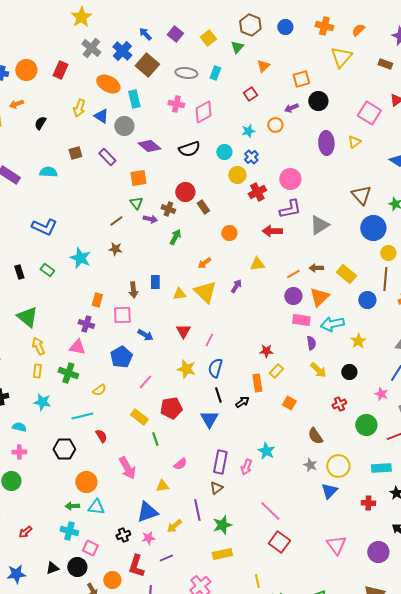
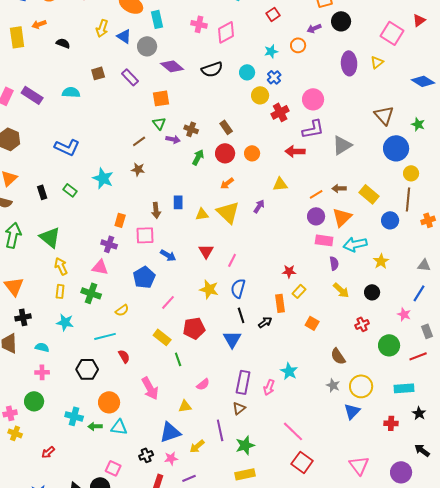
black semicircle: (40, 123) -> (63, 43), turned 80
red circle: (185, 192) -> (225, 153), moved
cyan cross: (69, 531) -> (74, 416), moved

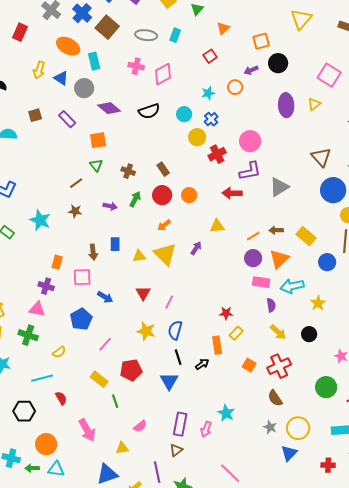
purple arrow: (173, 139) -> (110, 206), moved
red cross: (362, 324) -> (279, 366), moved, size x1.6

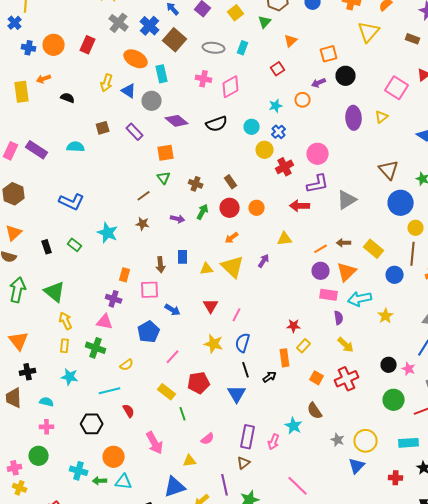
black circle: (309, 334) -> (389, 365), moved
brown semicircle: (275, 398) -> (315, 411), moved

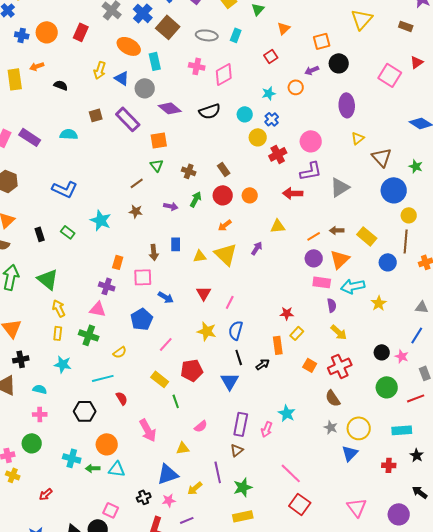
yellow triangle: (382, 117) -> (358, 138), moved
purple rectangle: (135, 132) -> (128, 119), size x1.4
brown semicircle: (315, 411) -> (333, 398), moved

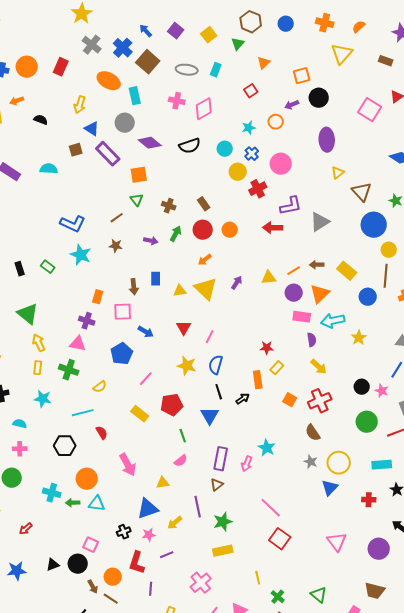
blue triangle: (122, 78) -> (92, 129), moved
pink circle: (311, 141) -> (281, 164), moved
blue L-shape: (65, 189) -> (73, 224), moved
yellow triangle: (278, 226) -> (269, 278), moved
green line: (176, 401) -> (183, 436), moved

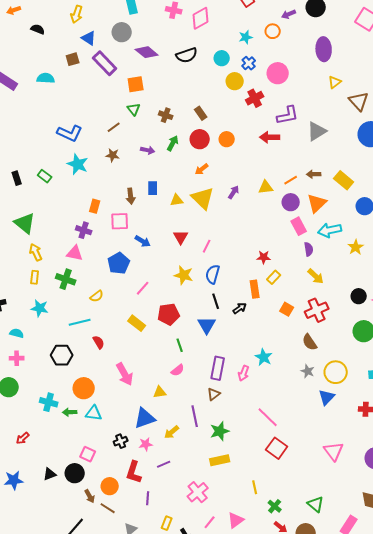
pink rectangle: (302, 317) -> (299, 226), turned 54

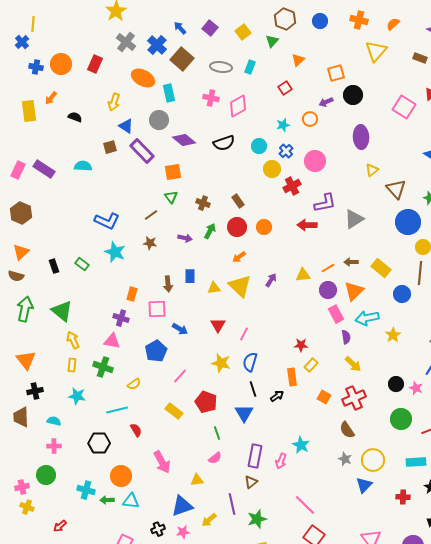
orange arrow: (14, 10) -> (51, 98), turned -32
red pentagon: (169, 314) -> (206, 402), turned 30

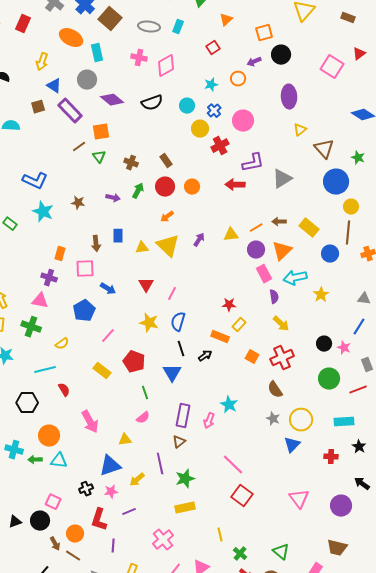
brown line: (151, 215) -> (79, 147), moved
orange rectangle: (292, 377) -> (220, 337), turned -60

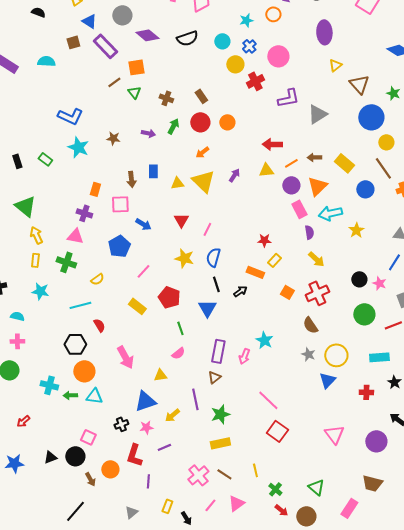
red arrow: (235, 185) -> (272, 144), moved
brown line: (348, 233) -> (383, 168), turned -40
black hexagon: (27, 403) -> (75, 344), moved
brown line: (73, 556) -> (224, 474), moved

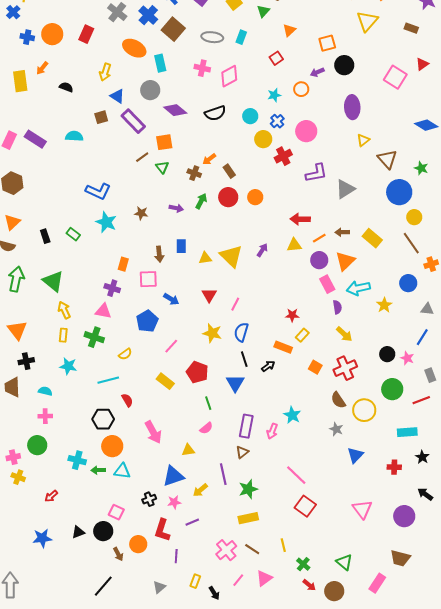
orange arrow: (202, 152) -> (209, 159), moved
blue circle: (365, 189) -> (408, 283), moved
yellow circle: (336, 355) -> (364, 410), moved

